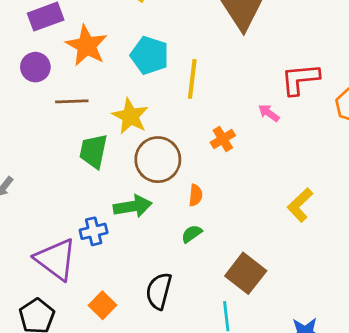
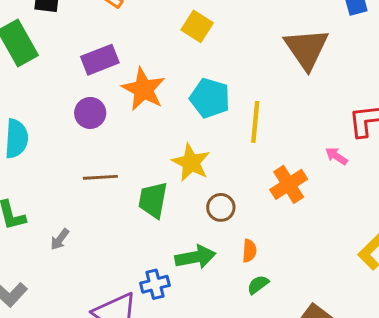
brown line: (72, 101) -> (100, 177), moved
orange cross: (223, 139) -> (289, 184), size x1.4
brown circle: (158, 160) -> (221, 207), size x0.6
orange semicircle: (196, 195) -> (249, 251), moved

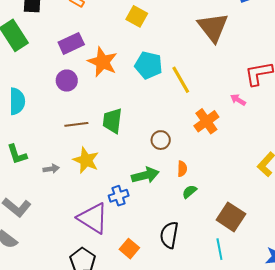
yellow line: (255, 122) -> (181, 80), turned -32
yellow star: (191, 163) -> (86, 160), moved
green trapezoid: (153, 200) -> (112, 121), moved
gray arrow: (60, 239) -> (51, 169), turned -133

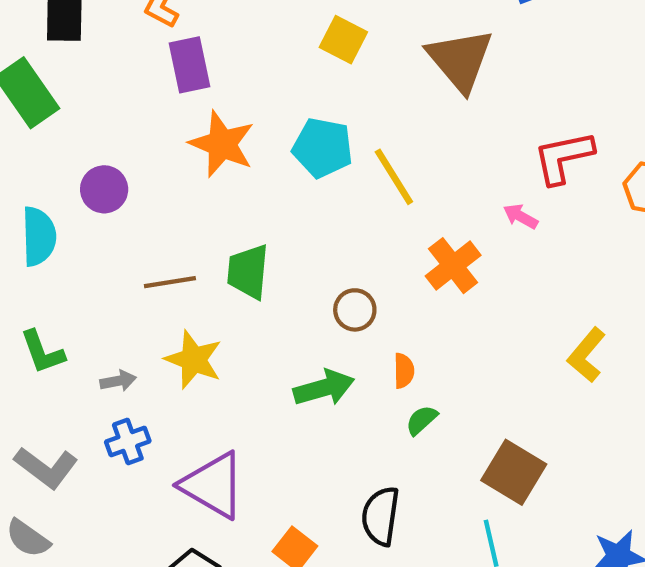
yellow square: (137, 16) -> (343, 40), moved
purple rectangle: (71, 43) -> (190, 65), moved, turned -75
purple circle: (67, 81) -> (104, 189), moved
blue cross: (119, 196) -> (128, 442), moved

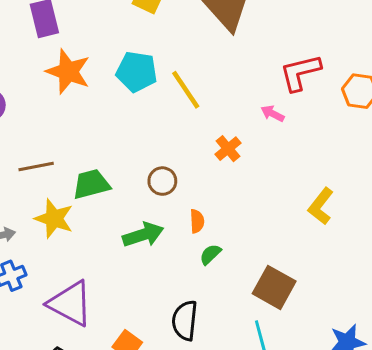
orange cross: (453, 266) -> (228, 149), size x0.7
green trapezoid: (248, 272) -> (91, 184), moved, turned 72

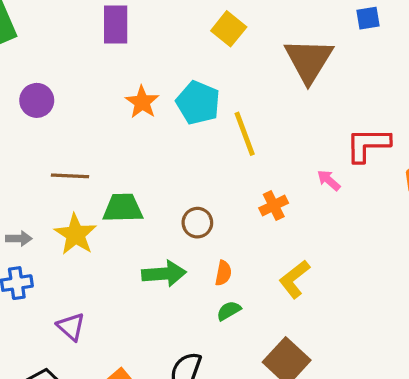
orange star: (68, 72) -> (142, 102), moved, size x0.7
yellow L-shape: (321, 206) -> (294, 279), moved
purple triangle: (70, 303) -> (71, 327), size x0.6

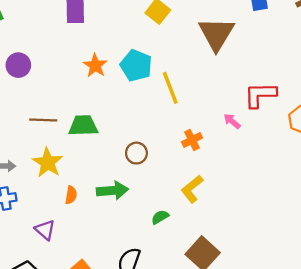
green trapezoid: (123, 208) -> (83, 126), moved
orange semicircle: (223, 273) -> (71, 195), moved
yellow L-shape: (294, 279) -> (192, 189), moved

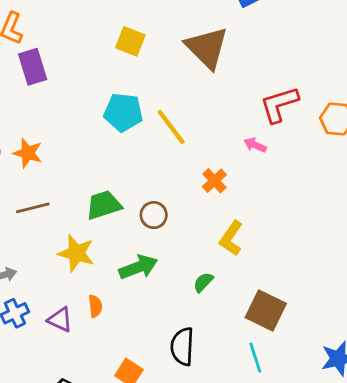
orange star: (95, 66) -> (28, 153), moved
green trapezoid: (83, 126) -> (104, 205), moved
yellow star: (48, 163) -> (76, 253), moved
orange semicircle: (71, 195) -> (95, 306), moved
purple triangle: (45, 230) -> (60, 320), moved

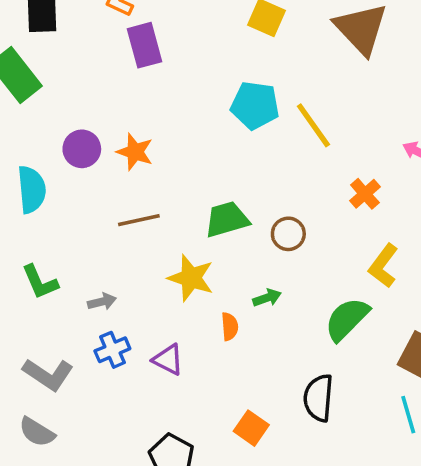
green arrow: (138, 267) -> (267, 298), size x0.6
green semicircle: (203, 282) -> (347, 319), size x1.8
orange semicircle: (95, 306) -> (230, 327), moved

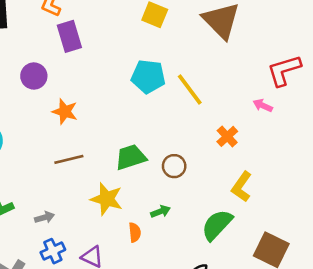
purple circle: (82, 149) -> (34, 76), moved

